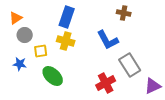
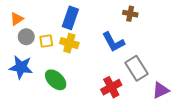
yellow square: (41, 51) -> (46, 41), moved
blue star: (20, 64) -> (21, 67), size x1.6

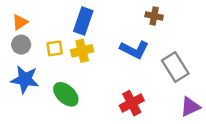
gray circle: (26, 37) -> (21, 45), moved
blue L-shape: (113, 42) -> (134, 50), turned -35
yellow cross: (69, 43) -> (82, 51), turned -30
gray rectangle: (137, 68) -> (175, 67), moved

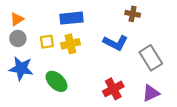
blue rectangle: (83, 21) -> (71, 18), turned 65
purple triangle: (190, 107) -> (151, 93), moved

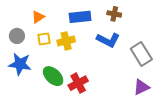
brown cross: (133, 14) -> (114, 14), moved
blue rectangle: (71, 18) -> (80, 17), moved
orange triangle: (17, 19) -> (38, 17), moved
red cross: (113, 89) -> (78, 83), moved

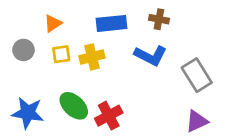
blue star: (20, 64) -> (28, 113), moved

